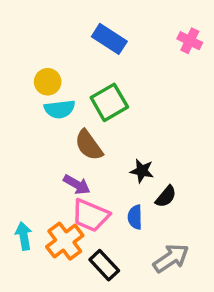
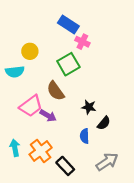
pink cross: (190, 41) -> (82, 42), moved
cyan semicircle: (60, 109) -> (15, 72), moved
pink trapezoid: (90, 215) -> (31, 106), moved, turned -60

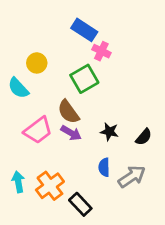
cyan semicircle: (15, 72) -> (18, 88), turned 54
purple arrow: (48, 116) -> (71, 133), moved
black semicircle: (104, 123) -> (144, 137), moved
gray arrow: (107, 162) -> (132, 177), moved

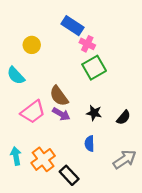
yellow circle: (37, 63) -> (32, 45), moved
green square: (84, 79) -> (94, 68), moved
gray arrow: (132, 177) -> (125, 159), moved

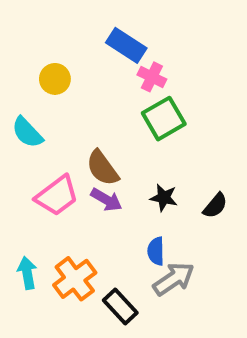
gray arrow: (125, 159) -> (174, 279), moved

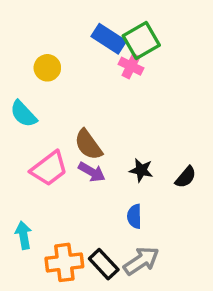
green square: (164, 119) -> (141, 40), moved
orange cross: (75, 279) -> (64, 262), moved, turned 30
gray arrow: (174, 279) -> (141, 261), moved

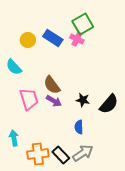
blue rectangle: (109, 39) -> (53, 38), moved
pink trapezoid: (49, 169) -> (29, 99), turned -70
black semicircle: (186, 177) -> (109, 104), size x1.5

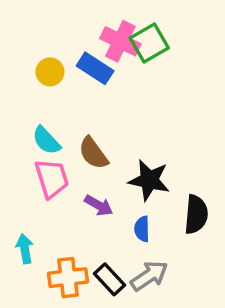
pink cross: (77, 39) -> (120, 41), moved, size x1.5
cyan semicircle: (14, 67) -> (46, 140), moved
black star: (83, 100) -> (149, 180), size x1.6
purple arrow: (54, 101) -> (99, 205), moved
black semicircle: (109, 104) -> (196, 214), moved, turned -35

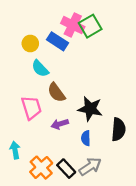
cyan semicircle: (46, 140) -> (40, 69), moved
purple arrow: (99, 205) -> (60, 124), turned 133
orange cross: (68, 278) -> (41, 168), turned -35

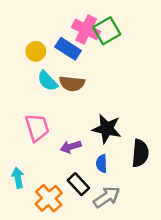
brown semicircle: (56, 92) -> (72, 84), moved, turned -48
black rectangle: (66, 169) -> (78, 184), moved

